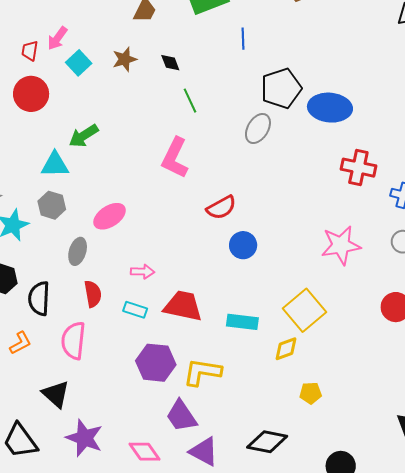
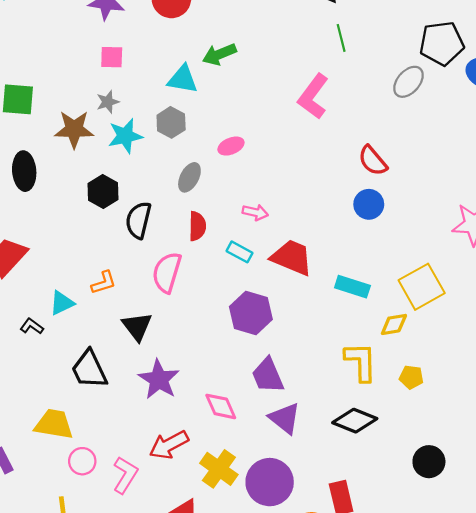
red semicircle: (221, 208) -> (373, 161), moved, turned 68
pink ellipse: (110, 216) -> (231, 146), size x0.7
orange L-shape: (20, 343) -> (104, 283), moved
yellow L-shape: (202, 372) -> (361, 362), moved, turned 69

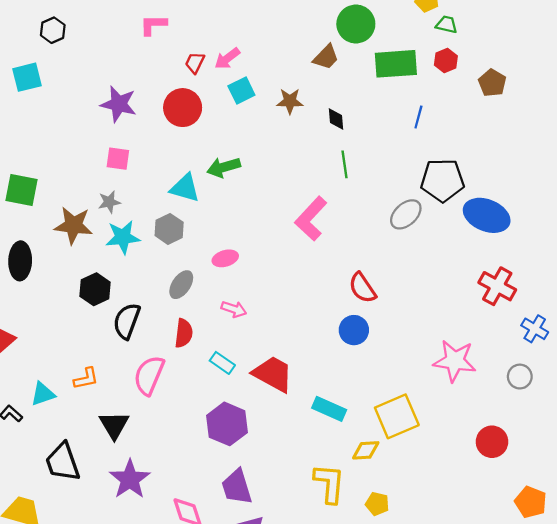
pink arrow: (255, 212) -> (234, 309), moved

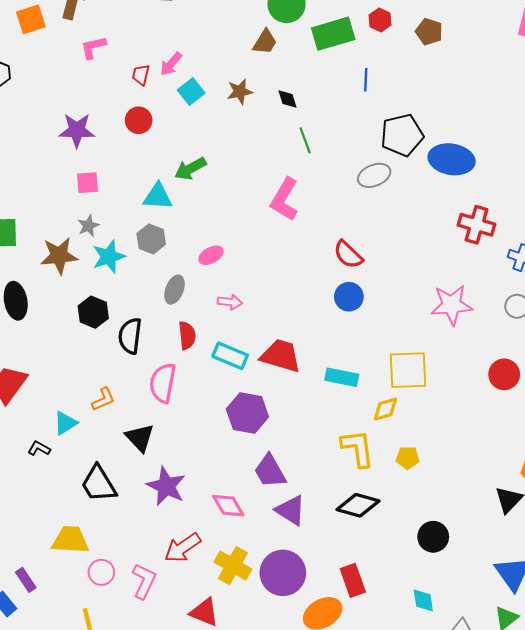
red circle: (183, 108) -> (139, 120), size x0.7
gray ellipse: (406, 214) -> (374, 175), turned 32
cyan rectangle: (222, 363) -> (230, 356), size x1.4
yellow square: (397, 416) -> (408, 370), turned 33

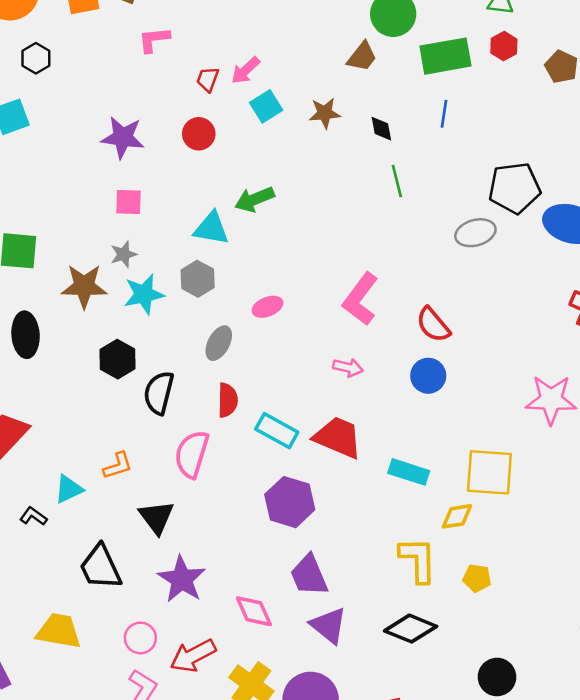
blue line: (366, 80) -> (444, 114), moved
pink L-shape: (284, 199) -> (360, 299), moved
pink arrow: (230, 302) -> (348, 368), moved
pink circle: (101, 572) -> (140, 638), moved

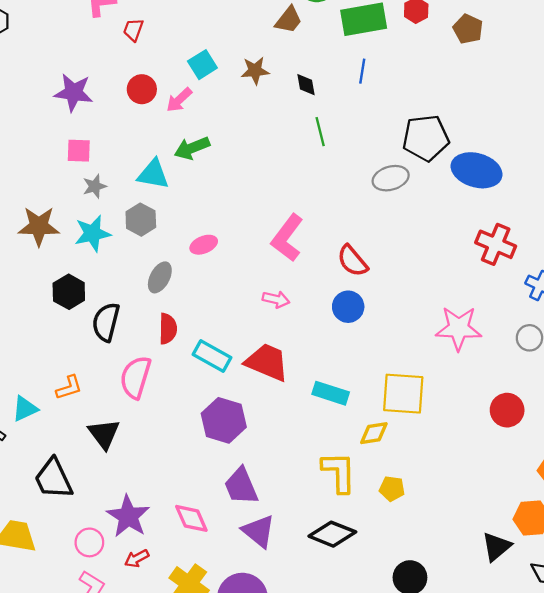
pink arrow: (246, 70) -> (179, 100), moved
red trapezoid: (208, 79) -> (133, 30), moved
gray star: (124, 254) -> (95, 186), moved
purple star: (182, 579) -> (128, 516), moved
red arrow: (193, 656) -> (137, 558), size x0.6

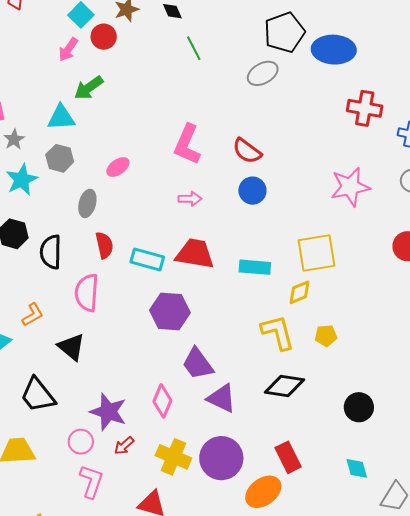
red circle: (142, 89) -> (104, 37), moved
pink diamond: (191, 518) -> (162, 401), turned 60

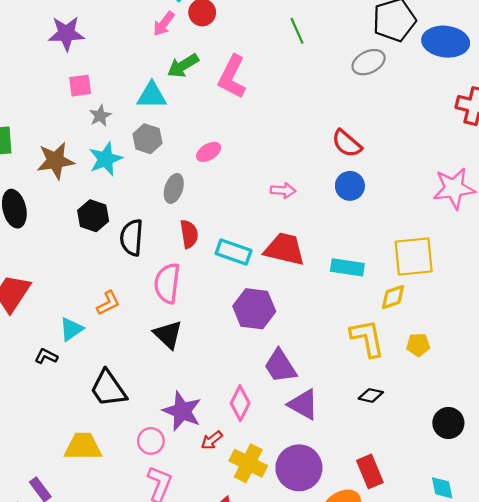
pink L-shape: (187, 145) -> (232, 77), moved
black triangle: (71, 347) -> (168, 334), moved
black diamond: (284, 386) -> (371, 395), size x0.6
red arrow: (124, 446) -> (212, 440), moved

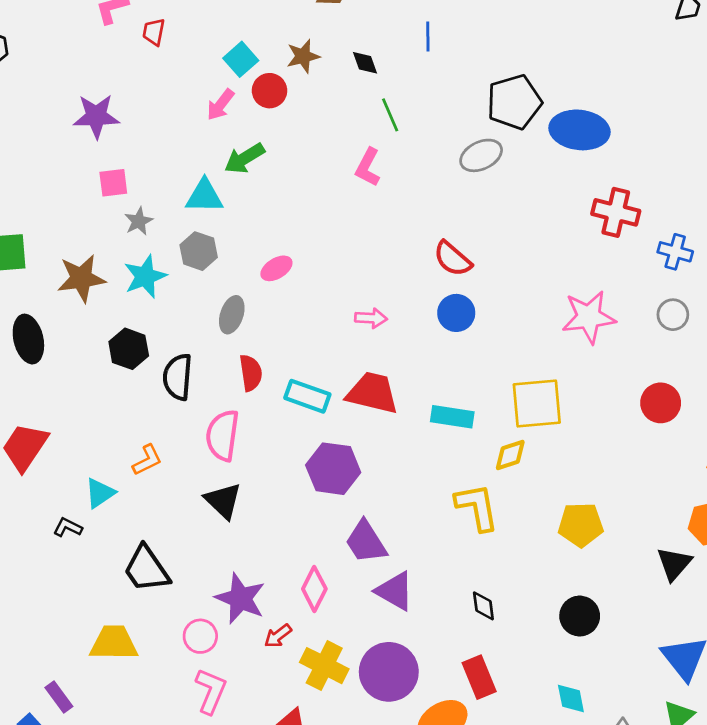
pink L-shape: (232, 77) -> (368, 167), moved, size x0.7
yellow pentagon: (418, 345) -> (581, 525), moved, size x1.5
black diamond: (371, 395) -> (483, 606), moved, turned 70

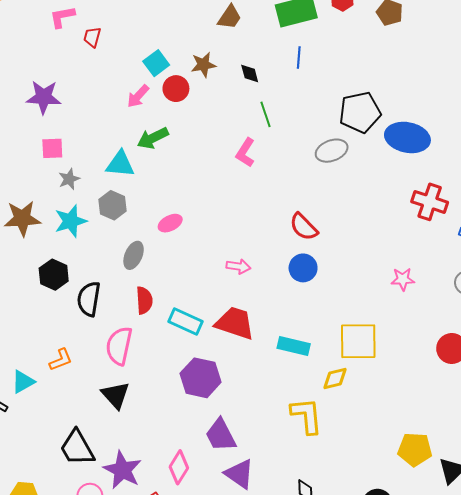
pink star: (589, 317) -> (403, 279), size x0.6
yellow pentagon: (581, 525) -> (415, 449), moved
black trapezoid: (146, 569) -> (77, 448), moved

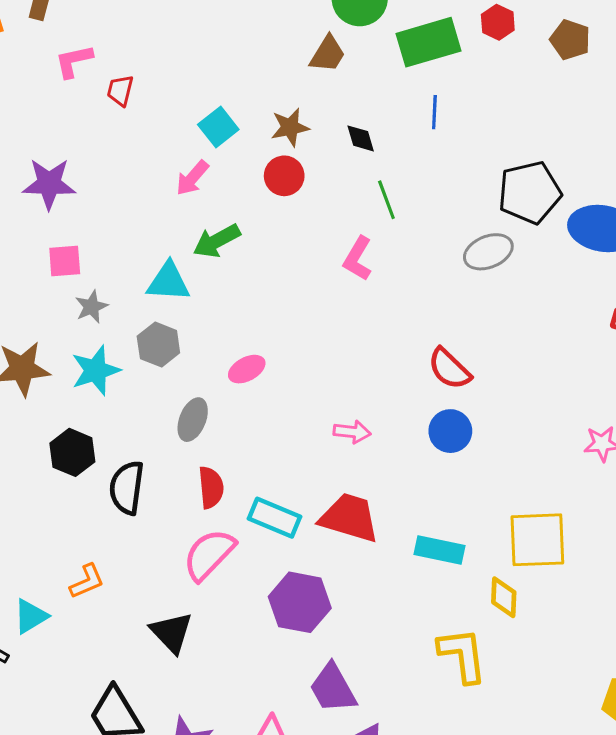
red circle: (176, 89) -> (284, 176), moved
pink semicircle: (119, 346) -> (209, 555), moved, turned 33
yellow diamond: (335, 378) -> (504, 597), turned -72

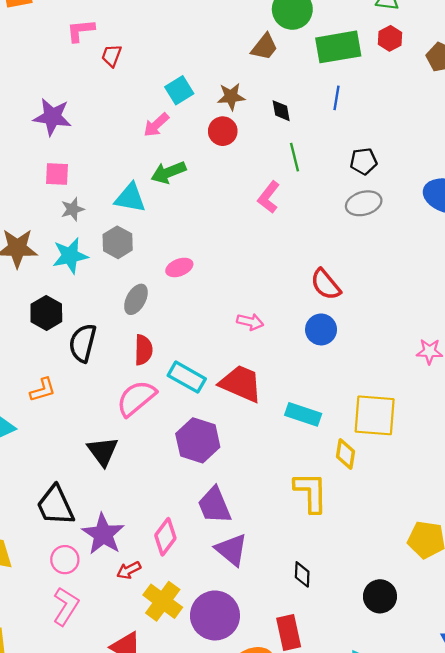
black pentagon: (530, 192) -> (363, 161), moved, size x0.6
orange L-shape: (87, 581) -> (43, 390), moved

